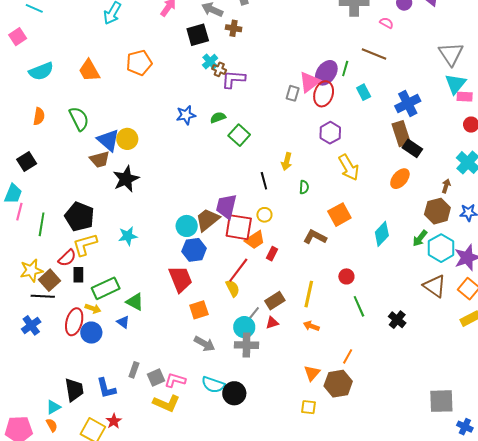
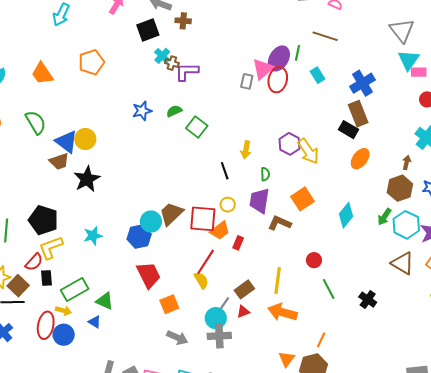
purple hexagon: (330, 133) -> (290, 144), moved
black rectangle: (412, 148) -> (348, 130), moved
purple trapezoid: (226, 206) -> (259, 201), moved
blue hexagon: (194, 250) -> (139, 237), moved
orange arrow: (311, 326) -> (282, 312), size x1.8

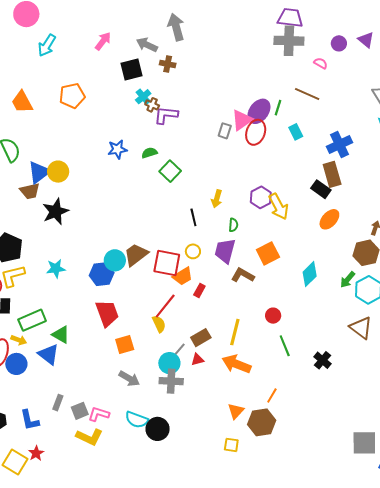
blue triangle: (66, 142) -> (39, 172), turned 40
blue triangle: (95, 322) -> (49, 354), size x1.6

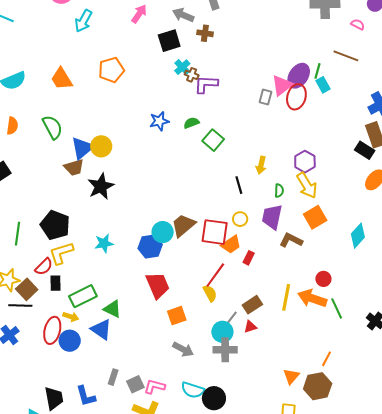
cyan rectangle: (296, 132) -> (323, 85), moved
yellow arrow: (279, 207) -> (307, 185), moved
orange arrow: (236, 364) -> (312, 298), moved

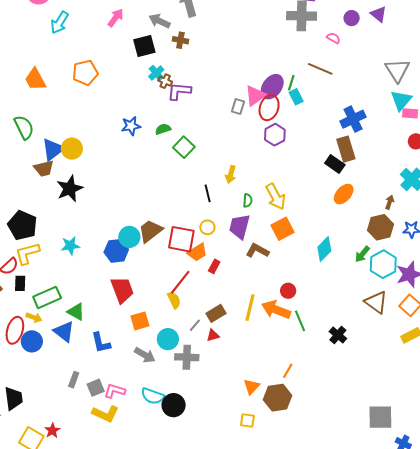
purple hexagon: (305, 162) -> (275, 135), moved
cyan circle: (222, 332) -> (168, 339), moved
blue L-shape: (86, 396) -> (101, 343), moved

